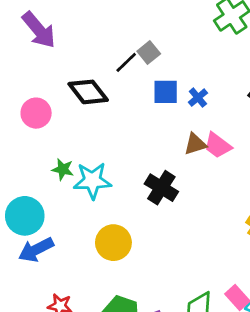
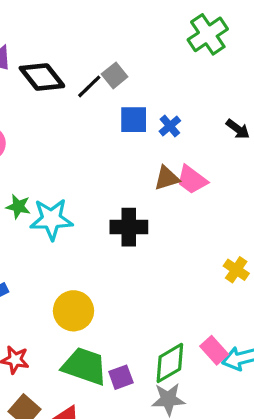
black diamond: (88, 92) -> (42, 77), moved
black cross: (161, 188) -> (129, 227), turned -32
yellow circle: (113, 243) -> (74, 311), moved

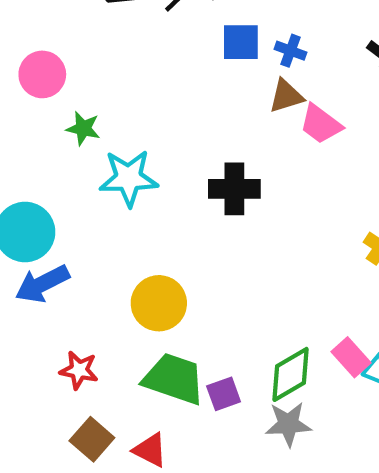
blue cross: (170, 126) -> (290, 51), turned -30
brown triangle: (167, 178) -> (286, 96), moved
green star: (18, 207) -> (83, 128), moved

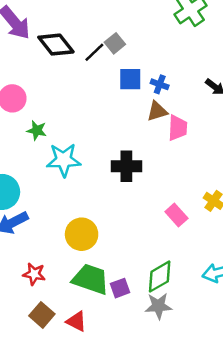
pink trapezoid: (321, 124) -> (178, 128), turned -124
pink rectangle: (351, 357) -> (176, 215), moved

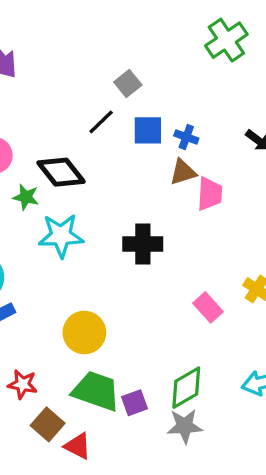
black diamond: (56, 45) -> (61, 172), moved
black line: (94, 52) -> (101, 122), moved
brown square: (42, 315) -> (48, 424), moved

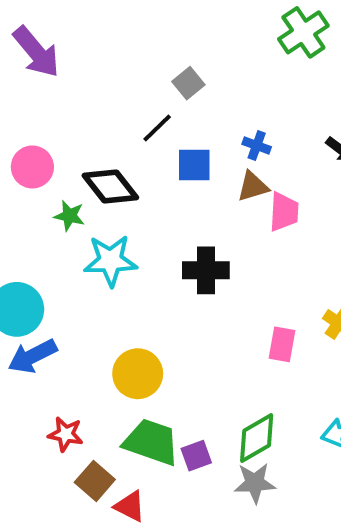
blue square: (148, 130) -> (194, 165), moved
pink rectangle: (208, 307) -> (282, 344), turned 52

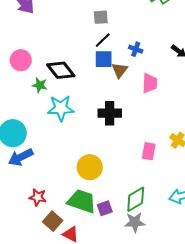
gray square: (188, 83) -> (101, 17), turned 35
black line: (157, 128) -> (103, 40), moved
brown triangle: (253, 186) -> (120, 70), moved, turned -36
yellow circle: (138, 374) -> (90, 167), moved

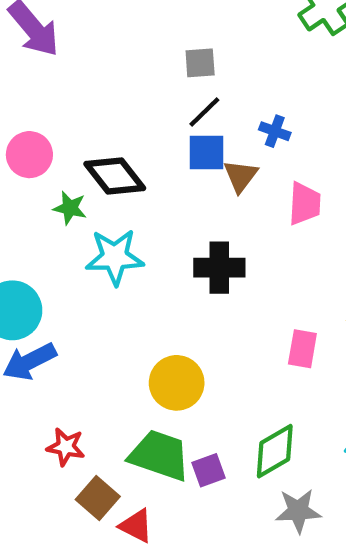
gray star: (135, 222) -> (298, 511), moved

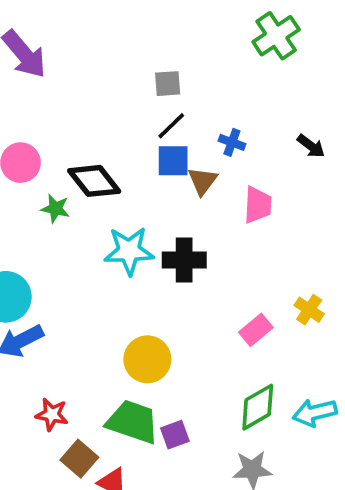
cyan star: (115, 257) -> (129, 251), moved
pink rectangle: (302, 349) -> (256, 330), turned 40
green diamond: (275, 451) -> (258, 407), moved

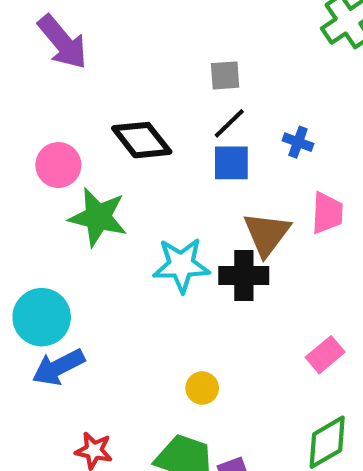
black diamond: (94, 181) -> (142, 140), moved
brown triangle: (203, 181) -> (267, 234), moved, size x1.4
green star: (55, 209) -> (98, 217), size x1.8
yellow circle: (147, 359) -> (202, 388), size x0.6

